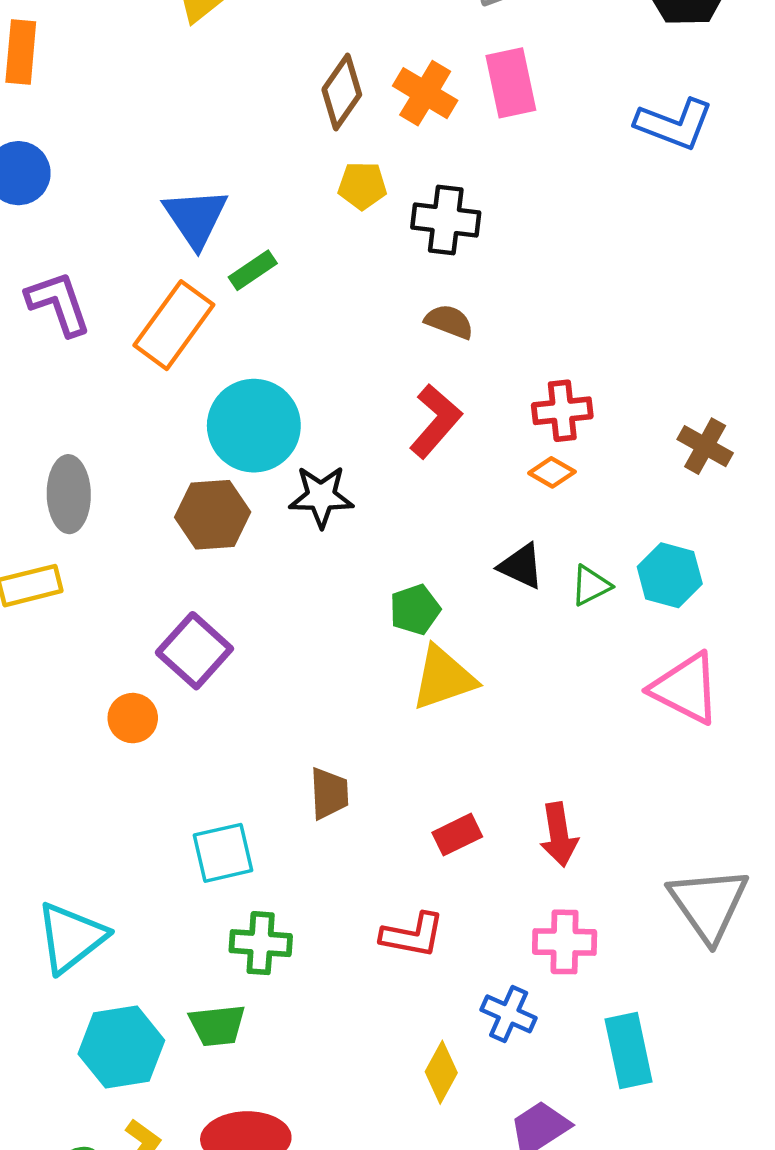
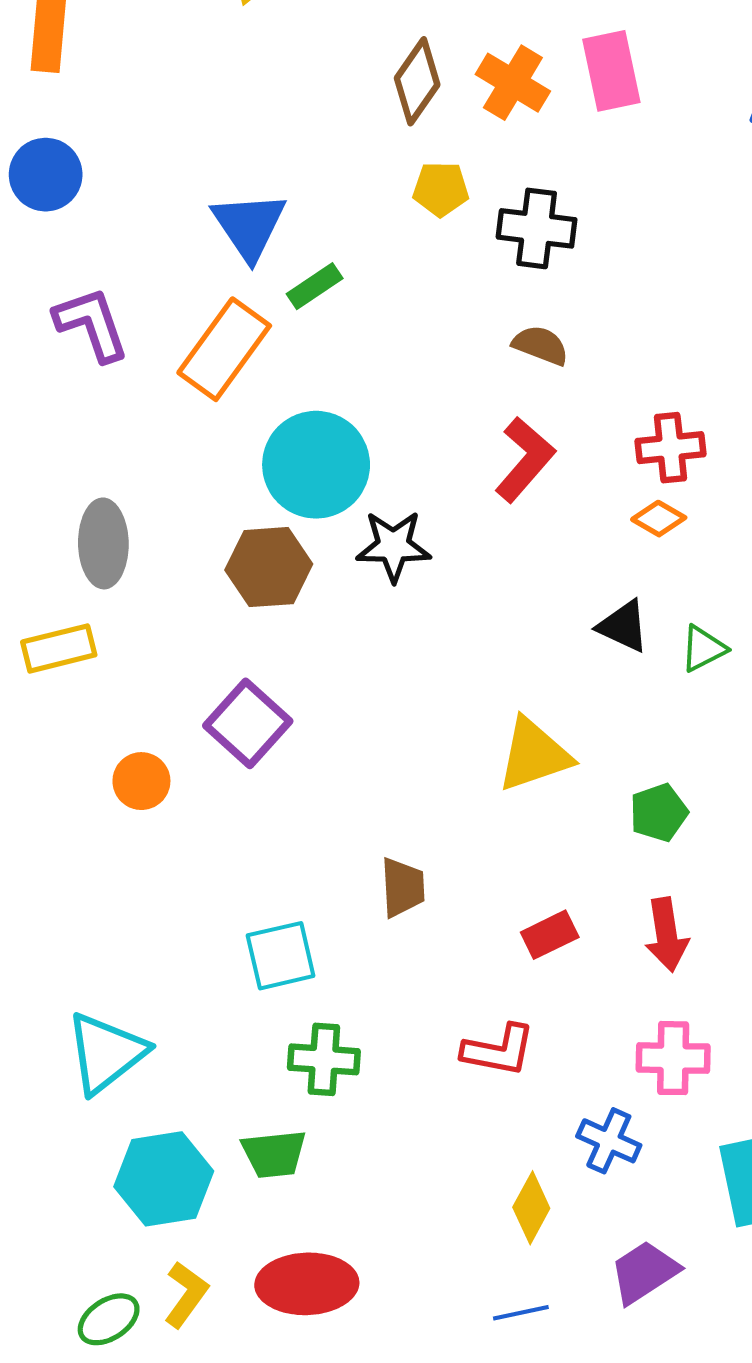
green pentagon: (415, 610) -> (659, 813), moved
orange circle: (133, 718) -> (141, 781), moved

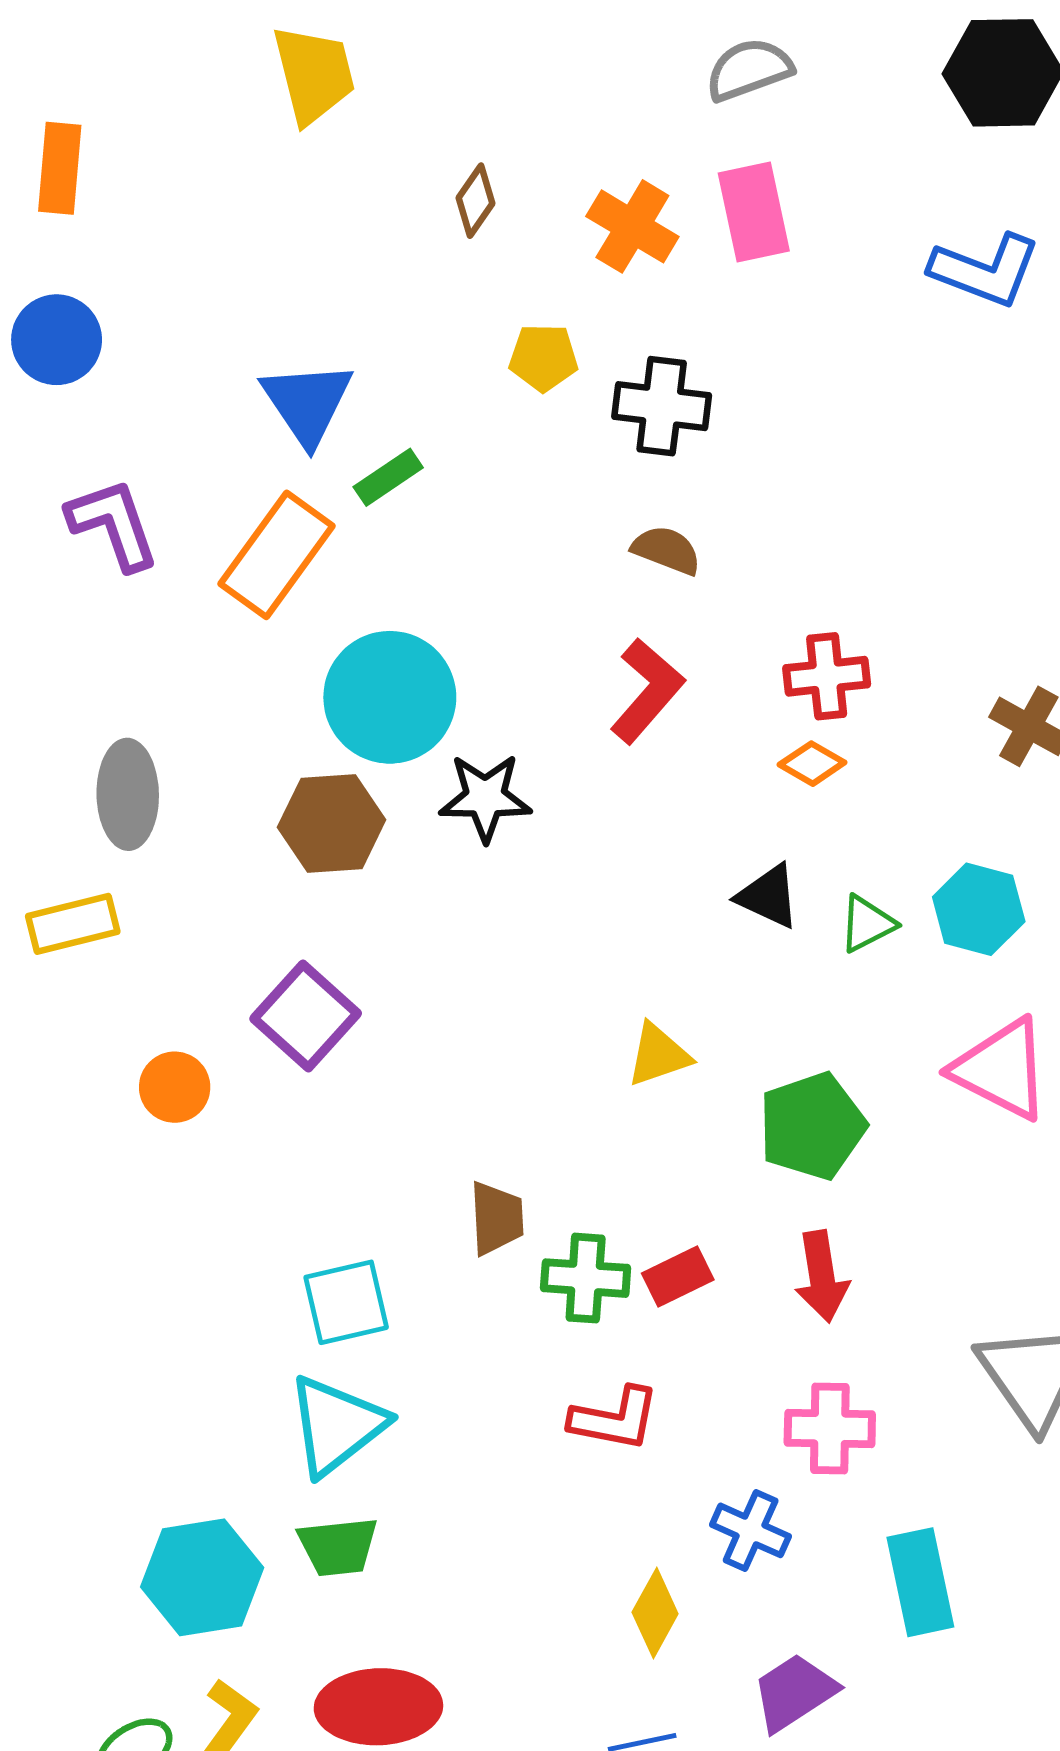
brown diamond: (417, 81) -> (476, 201), moved, size x0.7
yellow triangle: (534, 755) -> (658, 1055), size x0.7
green pentagon: (659, 813) -> (812, 1126), size x1.5
cyan triangle: (106, 1053) -> (336, 1425), moved
green cross: (324, 1059) -> (586, 1278), moved

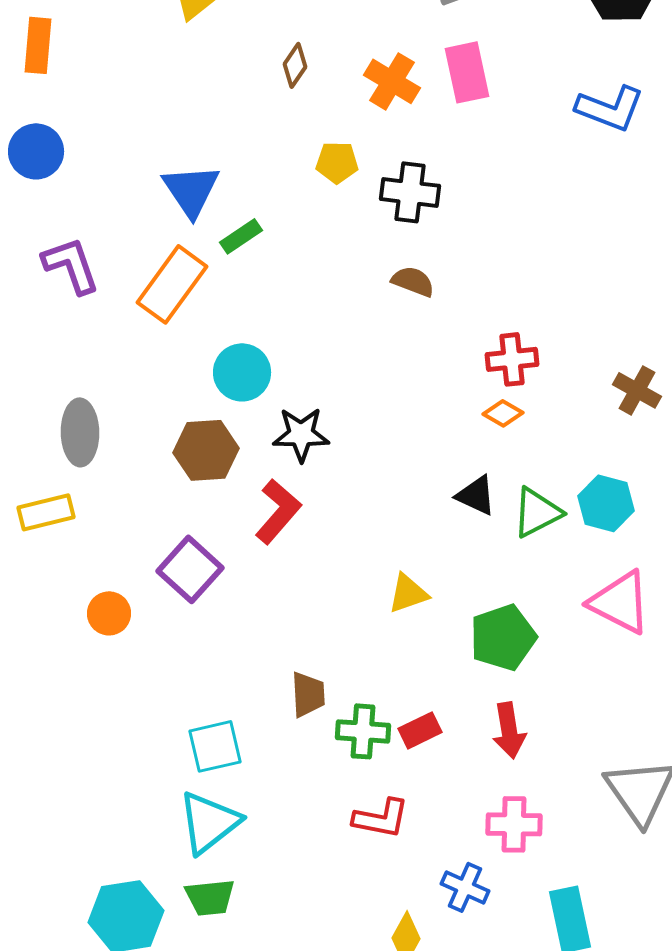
red L-shape: (647, 691) -> (278, 511), moved
cyan circle: (390, 697) -> (242, 372), size x0.7
green triangle: (867, 924) -> (537, 512), size x1.4

